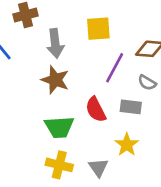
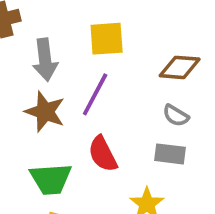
purple line: (115, 68) -> (95, 94), moved
gray rectangle: (131, 107) -> (170, 154), moved

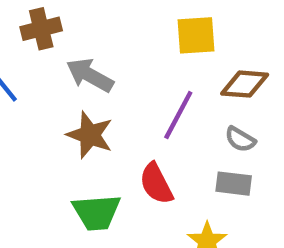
yellow square: (107, 39) -> (196, 35), moved
gray arrow: (45, 60) -> (90, 75), turned 126
purple line: (95, 94) -> (178, 115), moved

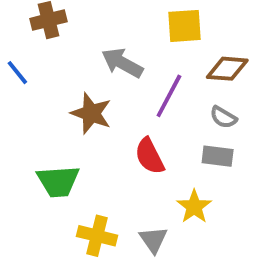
gray arrow: (90, 75) -> (122, 63), moved
green trapezoid: (96, 212) -> (58, 181), moved

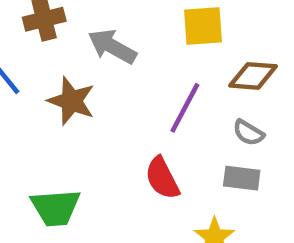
gray arrow: (122, 63) -> (112, 46), moved
brown star: (91, 113) -> (71, 101), moved

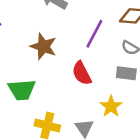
brown star: (71, 101) -> (43, 46), moved

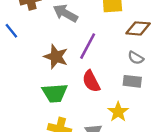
purple line: (94, 34) -> (88, 46), moved
green trapezoid: (22, 90) -> (55, 93), moved

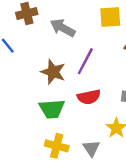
red semicircle: (91, 81) -> (89, 97), turned -75

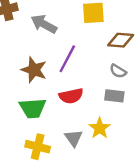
gray triangle: (91, 148) -> (74, 138), moved

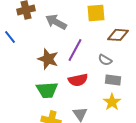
gray semicircle: (118, 71) -> (105, 60), moved
yellow star: (100, 128) -> (112, 102), moved

